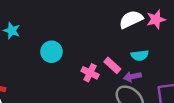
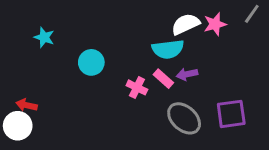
cyan semicircle: (140, 55) -> (168, 49), moved, size x1.5
purple arrow: (132, 77) -> (187, 74), moved

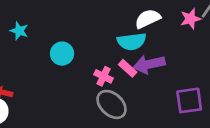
pink star: (215, 24) -> (191, 19), moved
purple arrow: (187, 74) -> (149, 64), size x1.6
gray ellipse: (184, 118) -> (112, 104), moved

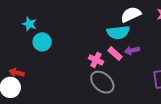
cyan circle: (62, 54) -> (42, 42), moved
purple arrow: (149, 64) -> (132, 50), size x0.6

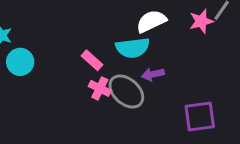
pink rectangle: (115, 54) -> (92, 60), moved
gray ellipse: (102, 82) -> (126, 92), moved

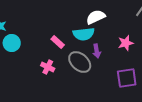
pink star: (201, 21) -> (126, 43), moved
purple arrow: (153, 74) -> (97, 51), turned -88
pink cross: (100, 88) -> (48, 67), moved

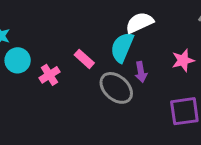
cyan semicircle: (84, 34) -> (122, 47), turned 120
pink cross: (48, 67) -> (49, 75), moved, turned 32

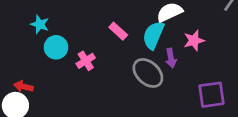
pink rectangle: (84, 59) -> (118, 31), moved
pink star: (183, 60) -> (194, 41), moved

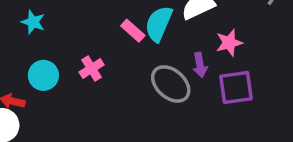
cyan semicircle: (153, 35) -> (159, 24), moved
cyan circle: (56, 47) -> (43, 75), moved
purple square: (211, 95) -> (236, 87), moved

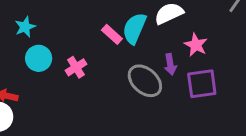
cyan star: (33, 22) -> (25, 27), turned 30
pink star: (229, 43) -> (196, 45), turned -30
cyan circle: (43, 75) -> (39, 58), moved

